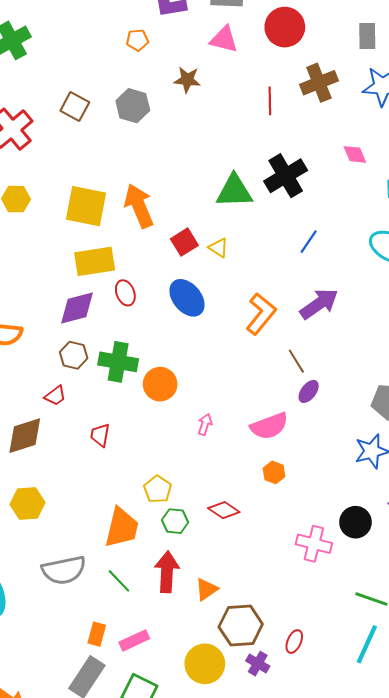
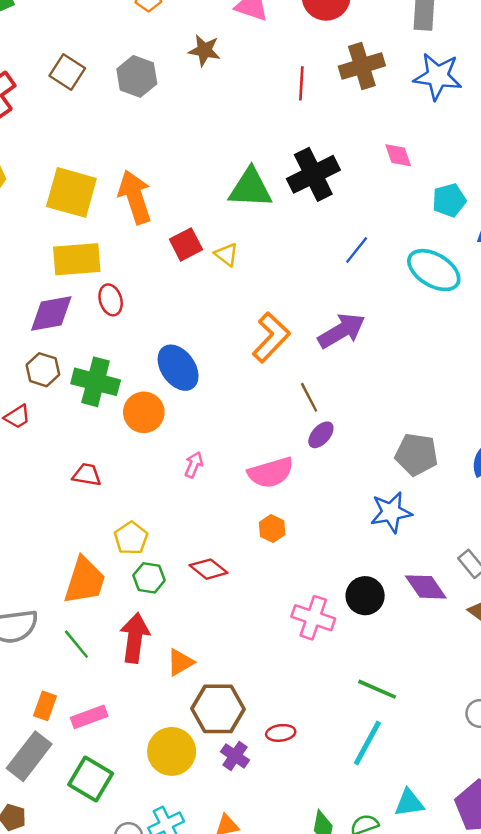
blue line: (309, 242) -> (357, 250), moved
blue ellipse: (187, 298) -> (178, 368), moved
red trapezoid: (100, 435) -> (87, 475), moved, turned 85
red ellipse: (294, 642) -> (281, 733), turned 55

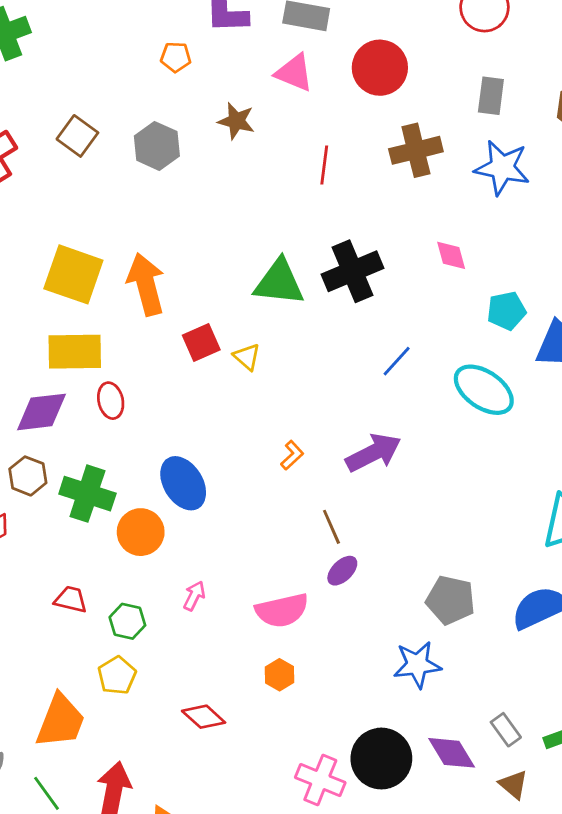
red line: (301, 83) -> (324, 165), moved
orange L-shape: (271, 337) -> (292, 455), size x0.5
green hexagon: (149, 578) -> (127, 621), moved
black circle: (365, 596) -> (381, 759), size x1.4

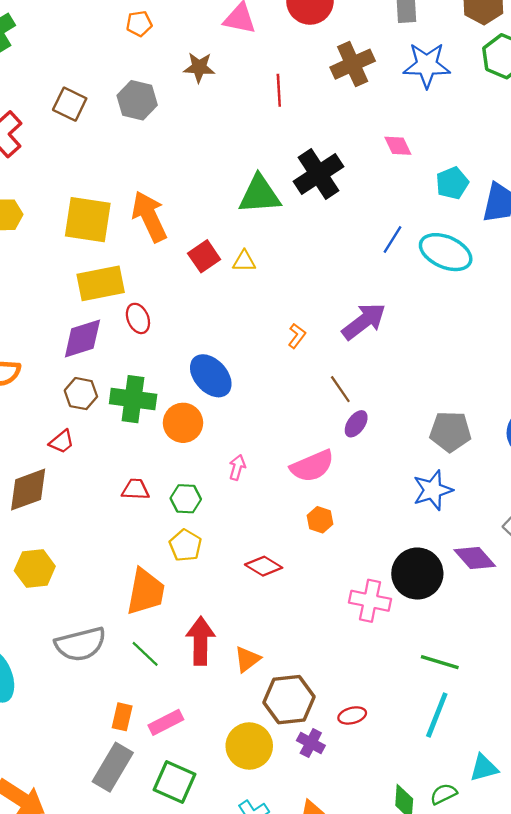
yellow triangle: (247, 357) -> (244, 261), turned -30
blue line: (397, 361) -> (392, 240), moved

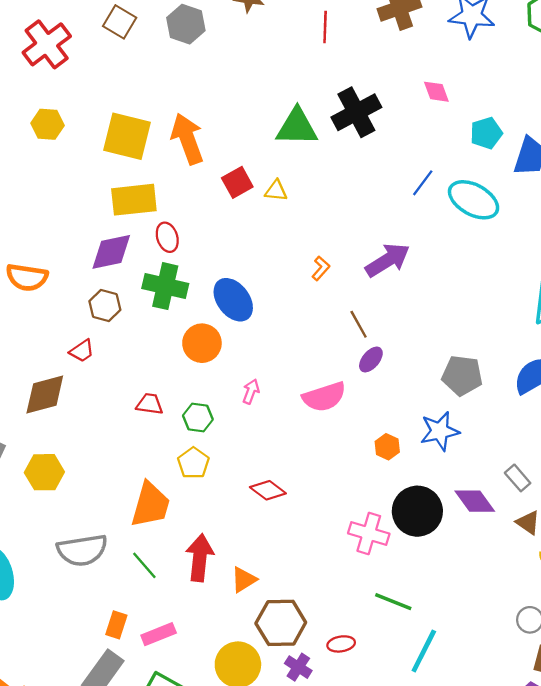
green cross: (133, 399) -> (165, 286), moved
orange hexagon: (320, 520) -> (387, 447), moved
green line: (440, 662) -> (393, 602), moved

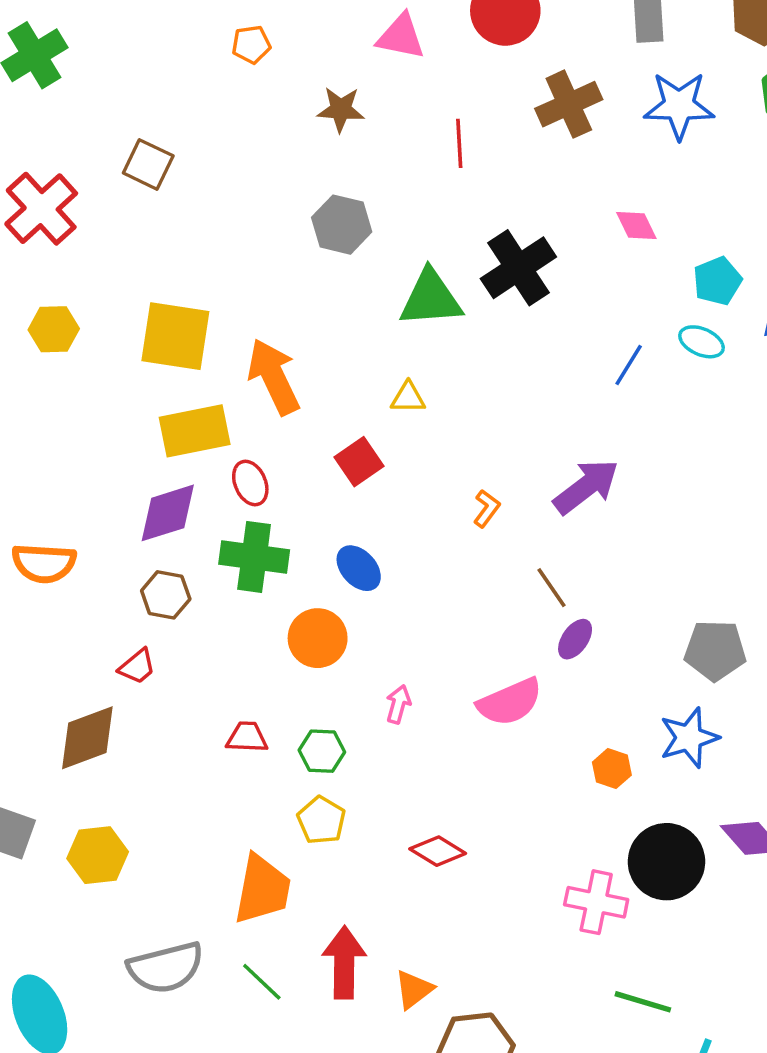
gray hexagon: (186, 24) -> (342, 225), moved
orange arrow: (187, 139) -> (274, 377), moved
red square: (237, 182) -> (359, 462), moved
cyan ellipse: (474, 200) -> (702, 342), moved, size x0.6
blue ellipse: (233, 300) -> (359, 568), size x0.7

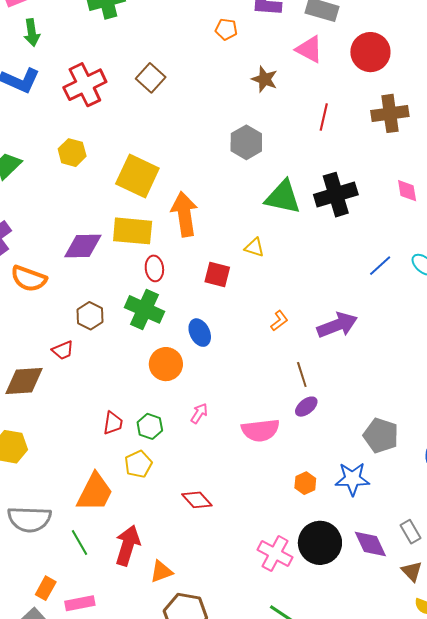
red square: (359, 462) -> (217, 274), turned 32
purple diamond: (168, 513) -> (83, 246), moved
red trapezoid: (247, 737) -> (113, 423), moved, turned 80

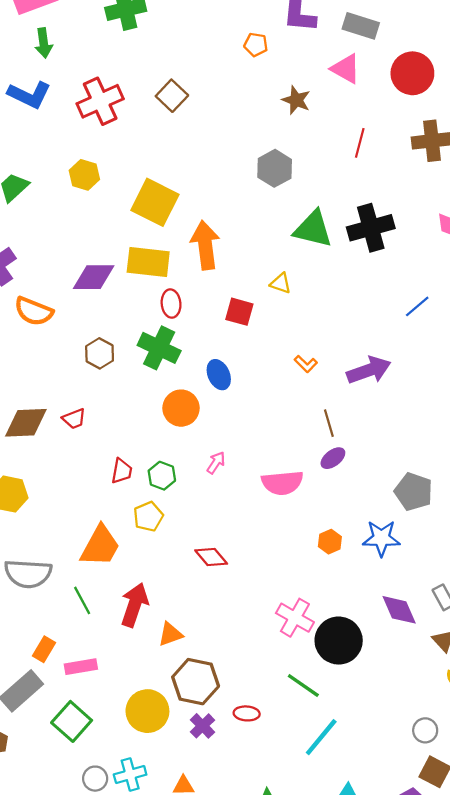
orange L-shape: (279, 321) -> (306, 364), turned 80
red trapezoid: (63, 350) -> (74, 419), moved
black circle: (320, 543) -> (339, 641), moved

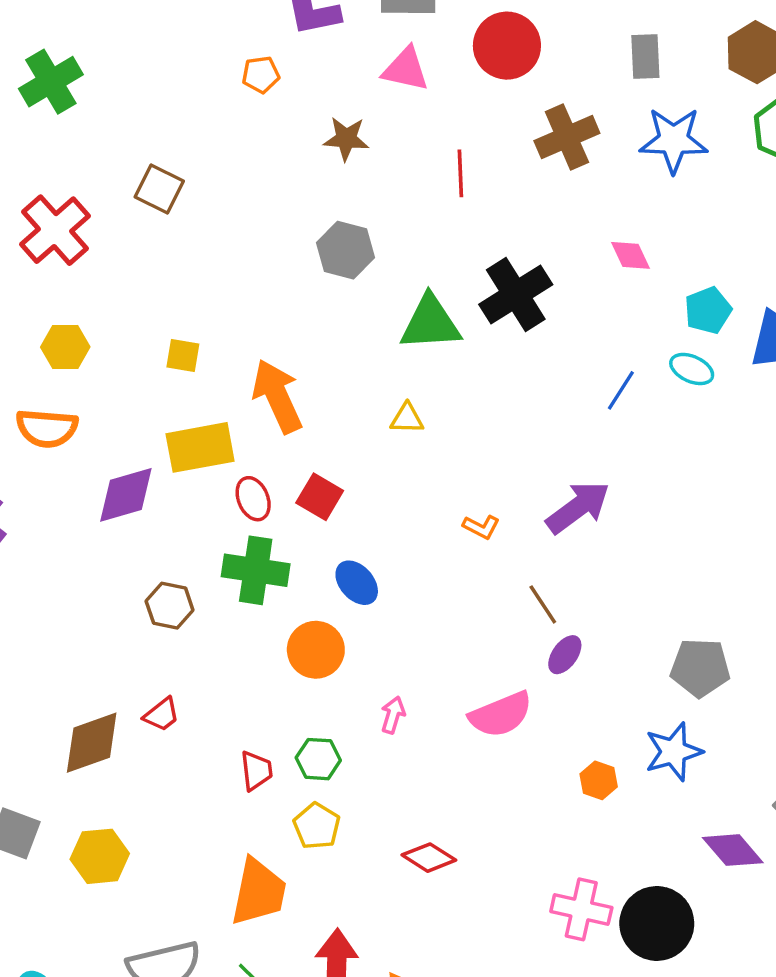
yellow square: (155, 202) -> (183, 355), size x0.5
orange semicircle: (34, 311) -> (47, 428), moved
red square: (239, 312) -> (320, 497), moved, turned 32

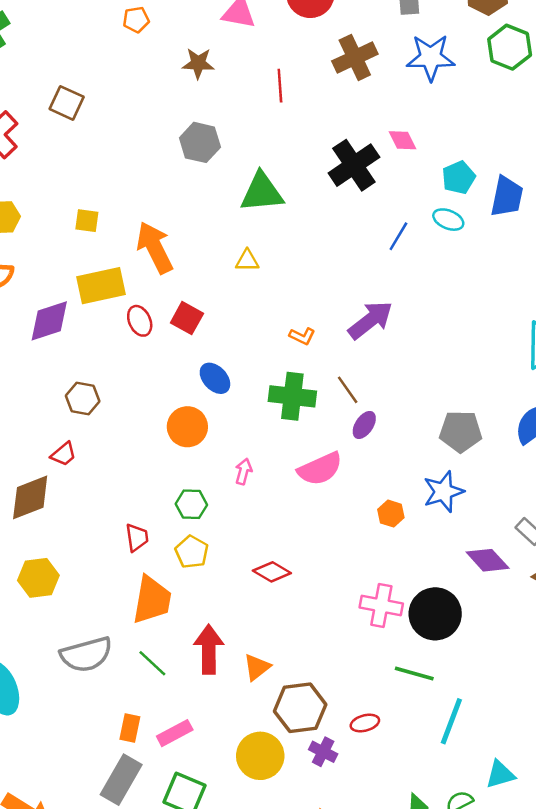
black cross: (516, 295) -> (354, 165), moved
green cross: (256, 570) -> (292, 396), moved
red trapezoid: (162, 715) -> (64, 454), moved
red trapezoid: (256, 771) -> (137, 538), moved

